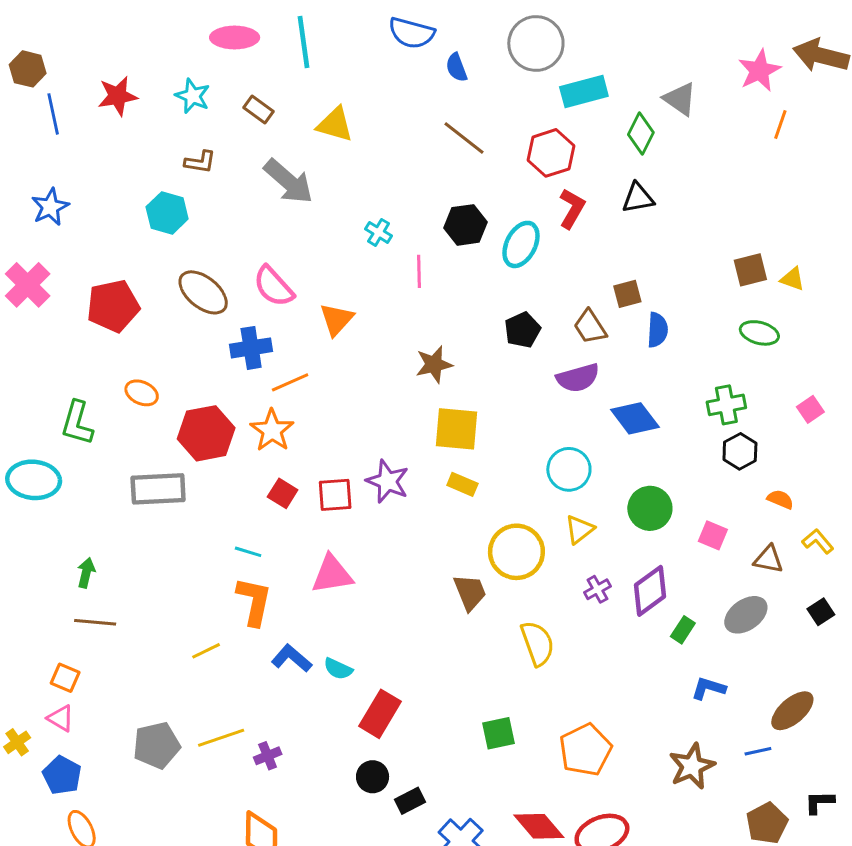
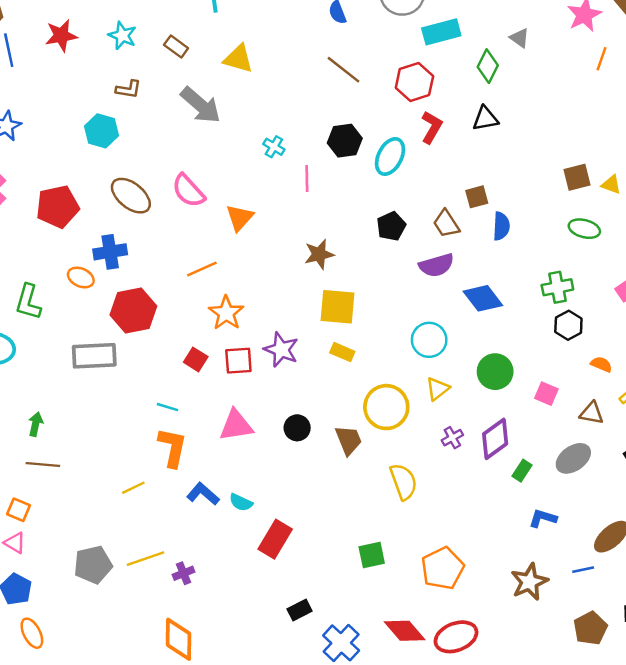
gray triangle: (680, 99) -> (520, 38), size x0.7
blue cross: (251, 348) -> (110, 252), moved
orange star: (272, 430) -> (226, 313), moved
black circle: (373, 777) -> (297, 428), moved

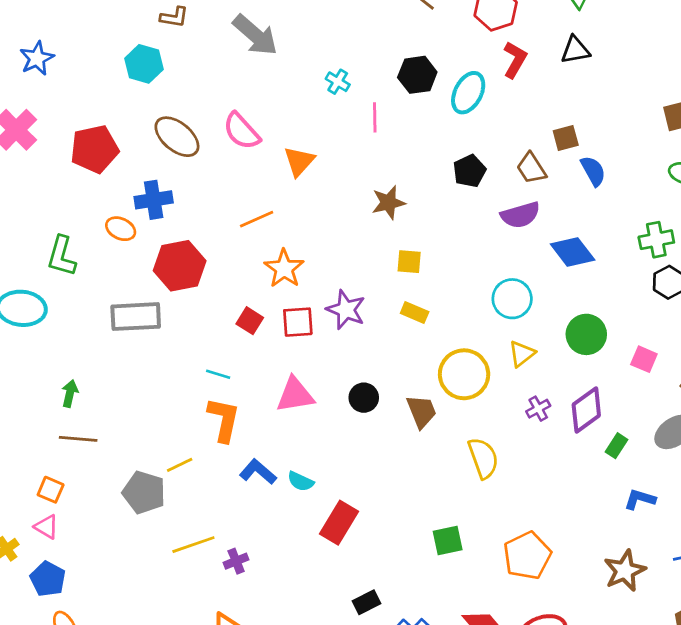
blue semicircle: (501, 226) -> (593, 171), turned -32
yellow square: (337, 307) -> (409, 262), size x0.6
gray pentagon: (93, 565) -> (144, 492), moved, turned 30

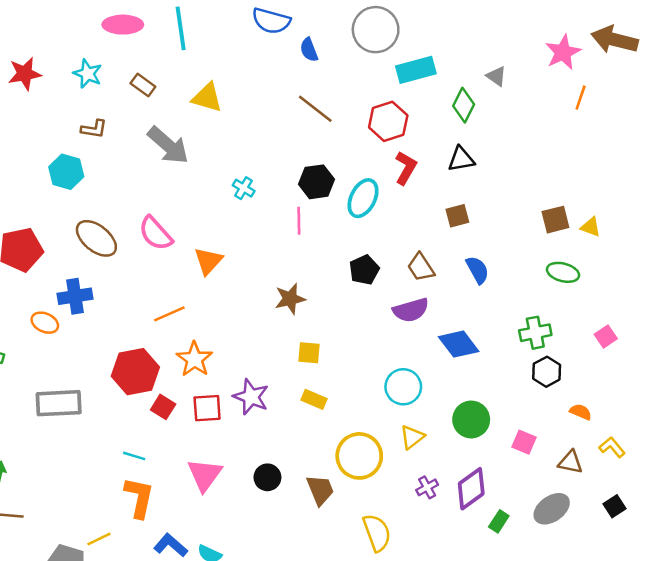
pink line: (375, 117) -> (299, 221), moved
brown square: (566, 138) -> (457, 216), moved
red hexagon: (180, 266) -> (135, 372), moved
pink triangle: (295, 395) -> (205, 475), turned -45

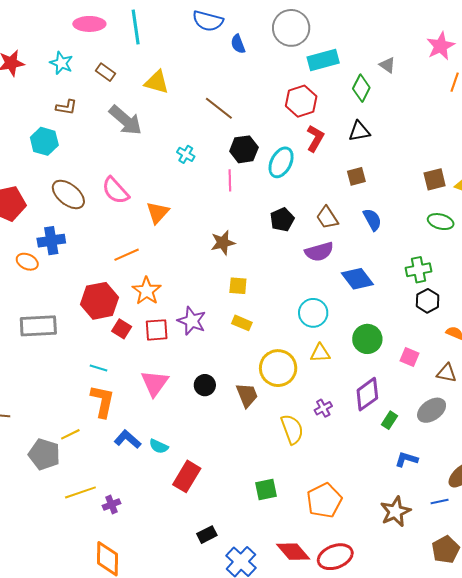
brown line: (315, 109) -> (219, 108), moved
yellow triangle: (412, 437) -> (320, 353), turned 35
purple cross: (427, 487) -> (323, 408), moved

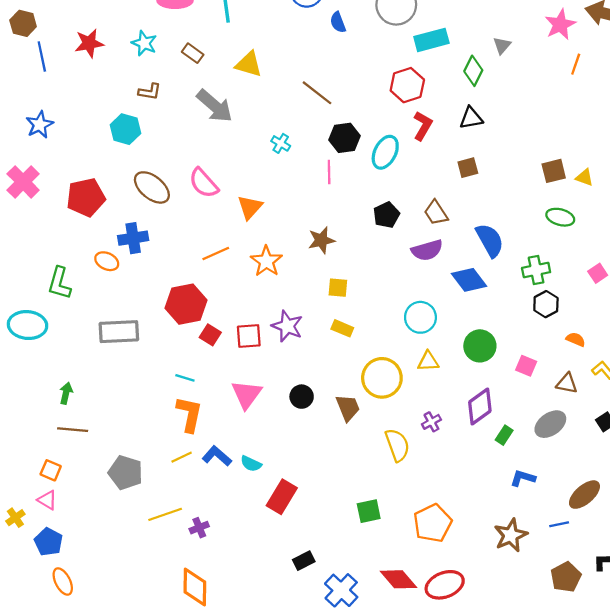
gray triangle: (387, 65) -> (502, 45), turned 36
blue semicircle: (372, 220) -> (490, 240), moved, size x1.4
orange star: (147, 291) -> (266, 261), moved
yellow line: (70, 434) -> (182, 457), moved

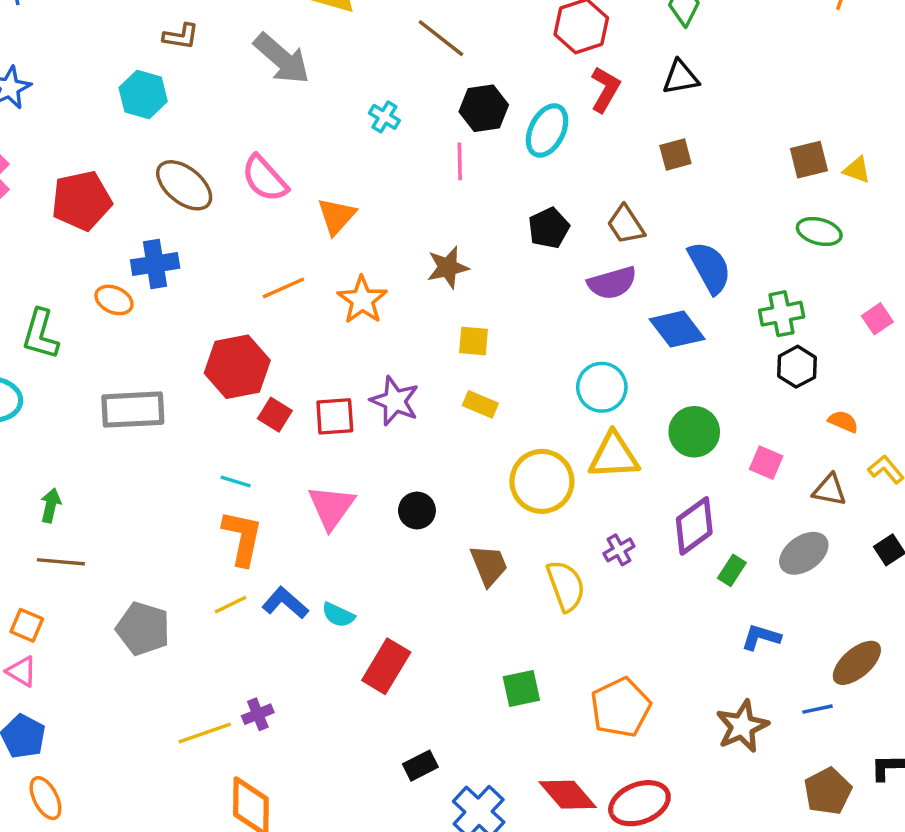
yellow triangle: (428, 361) -> (614, 456), size x1.5
brown trapezoid: (348, 408) -> (489, 565), moved
yellow line: (165, 514) -> (205, 733), moved

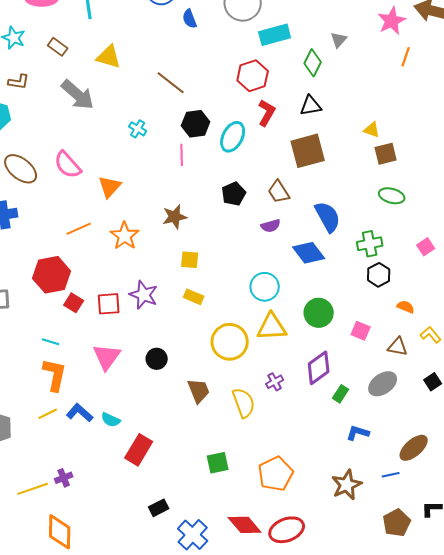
brown square: (675, 154) -> (308, 151), size x1.8
yellow triangle: (857, 170) -> (372, 130), moved
purple semicircle: (612, 283) -> (271, 226), size x0.7

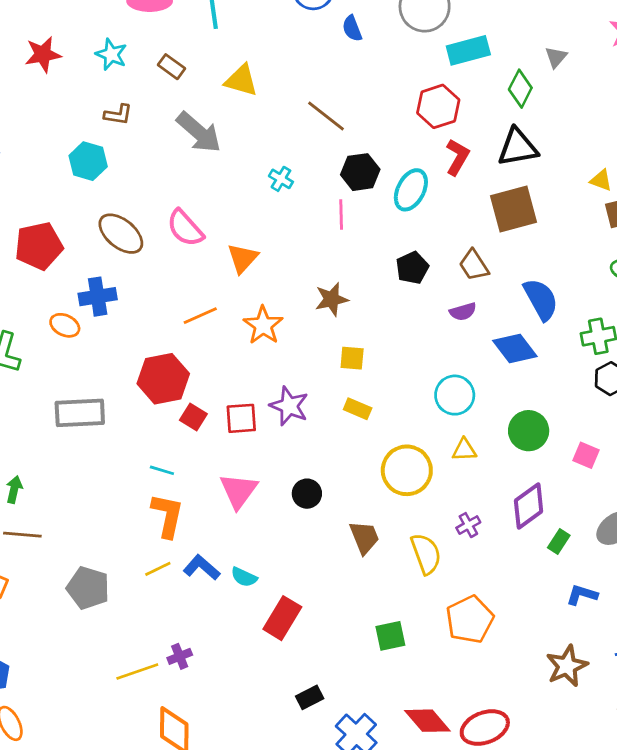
black triangle: (311, 106) -> (518, 147), size x1.4
yellow triangle: (272, 327) -> (464, 450), size x0.6
orange pentagon: (276, 474) -> (470, 619), moved

